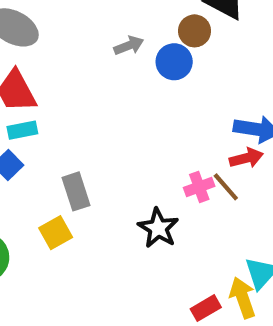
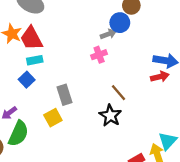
gray arrow: (129, 46) -> (108, 34), moved
pink cross: (199, 187) -> (99, 55), moved
brown line: (226, 187) -> (118, 93), moved

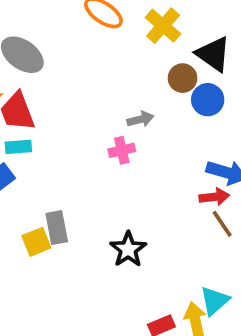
blue circle: (120, 23) -> (208, 100), moved
brown line: (118, 93) -> (222, 224), moved
gray rectangle: (64, 95) -> (57, 228), moved

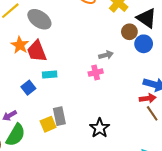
cyan rectangle: (18, 147) -> (50, 74), moved

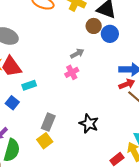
gray rectangle: (59, 116) -> (48, 122), turned 48
yellow square: (48, 124) -> (45, 141), moved

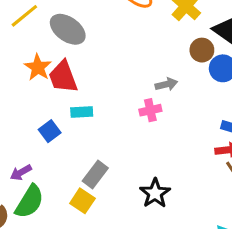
yellow square: (45, 141) -> (82, 201), turned -35

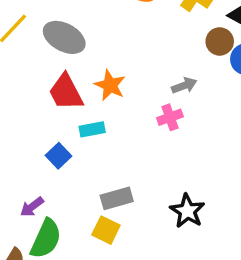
orange star: (38, 67) -> (110, 85), moved
gray rectangle: (95, 174) -> (117, 198), turned 44

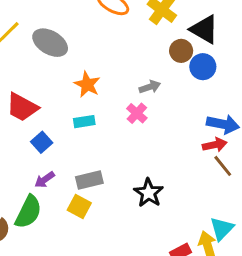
red trapezoid: (66, 92) -> (22, 107), moved, turned -36
pink cross: (170, 117) -> (137, 113), turned -30
cyan rectangle: (92, 129) -> (84, 122), moved
purple arrow: (32, 207) -> (45, 180), moved

